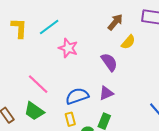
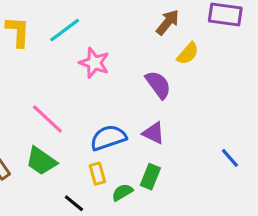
purple triangle: (106, 93) -> (154, 133), turned 49

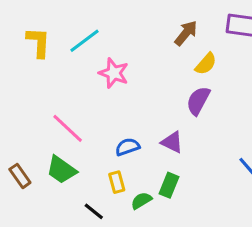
purple semicircle: (158, 85) -> (198, 101), moved, turned -116
blue semicircle: (108, 138) -> (128, 147), size x0.7

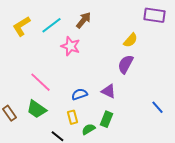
brown arrow: (186, 33) -> (84, 20), moved
yellow L-shape: (38, 42) -> (22, 26), turned -125

